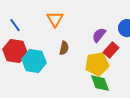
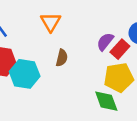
red rectangle: (111, 50) -> (120, 49), moved
yellow pentagon: (97, 64) -> (119, 78), moved

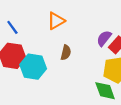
orange triangle: (51, 22) -> (56, 21), turned 30

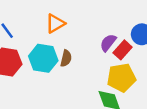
cyan hexagon: (33, 67) -> (43, 58), moved

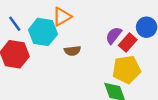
cyan hexagon: (43, 58) -> (43, 32), moved
brown semicircle: (66, 58) -> (72, 51), turned 70

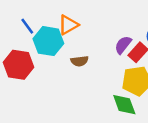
blue line: (15, 24) -> (27, 26), moved

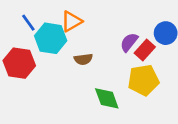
green diamond: (124, 105) -> (107, 98), moved

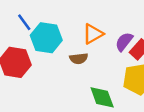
orange triangle: (72, 21) -> (93, 34), moved

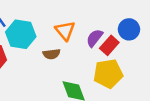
orange triangle: (93, 34) -> (65, 31), turned -40

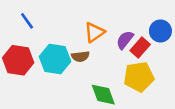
orange triangle: (65, 31) -> (94, 32), turned 35
cyan hexagon: (21, 34) -> (55, 59), moved

